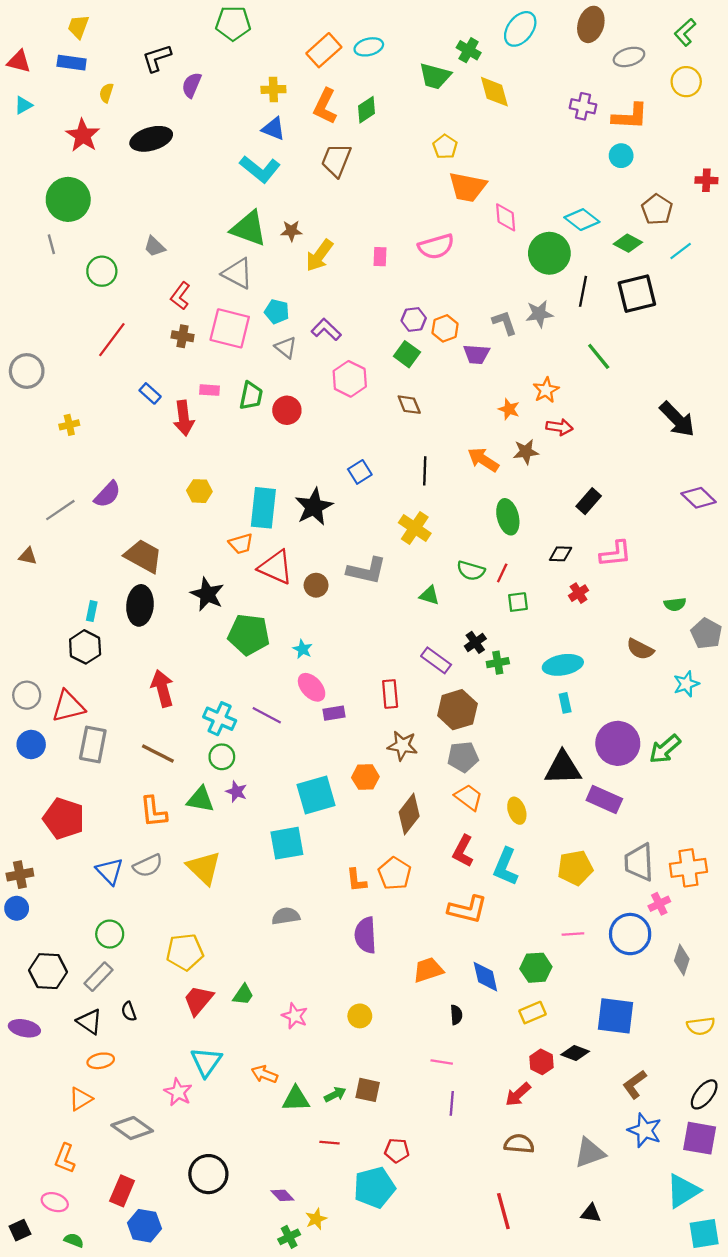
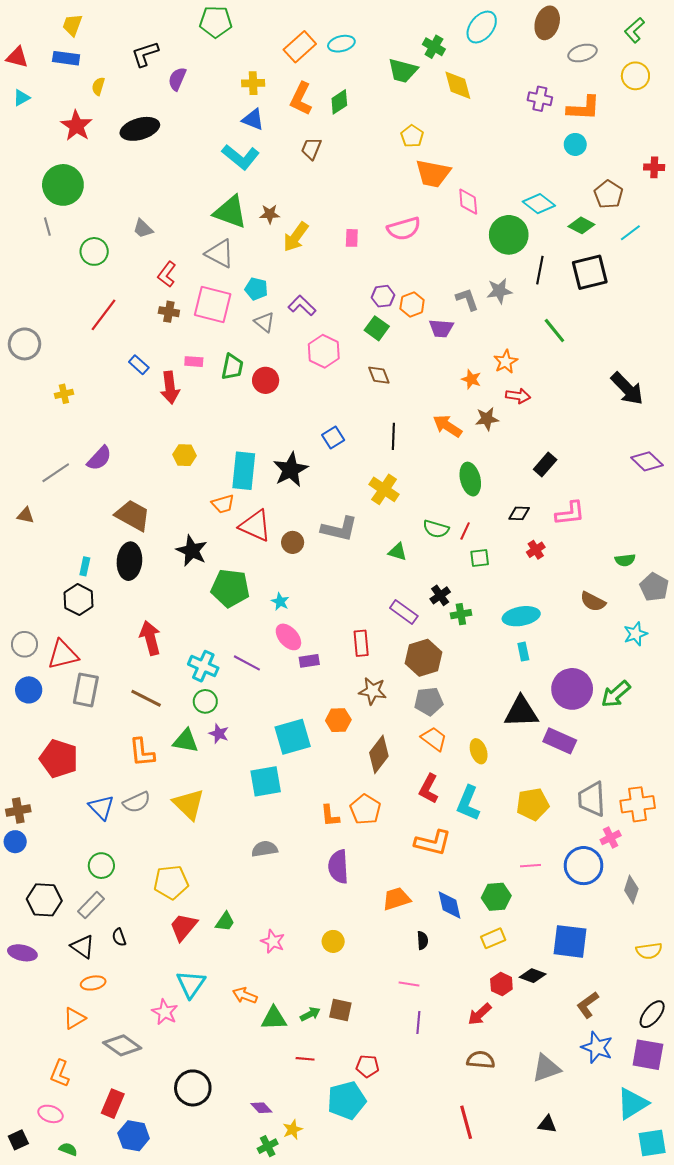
brown trapezoid: (336, 160) -> (311, 149), size x0.7

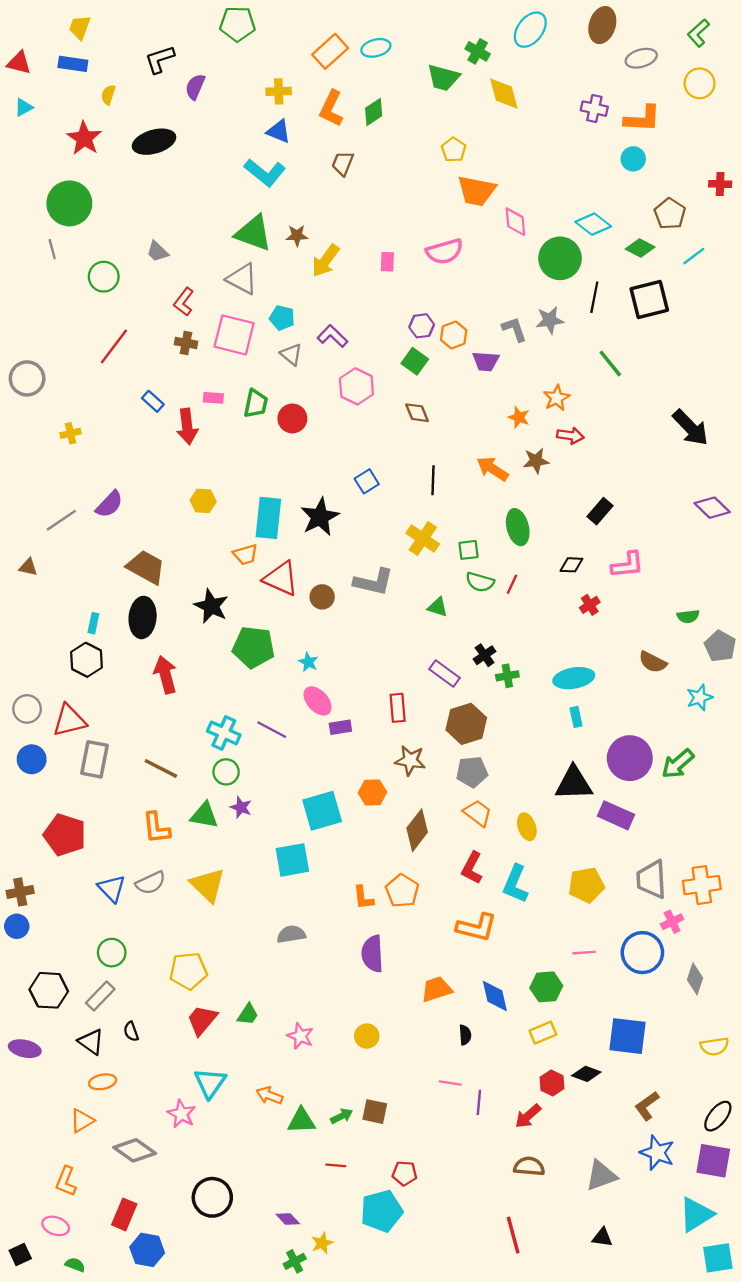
green square: (480, 558) -> (469, 550), moved
red arrow: (150, 638) -> (165, 675), moved
purple line: (418, 1022) -> (479, 1102), moved

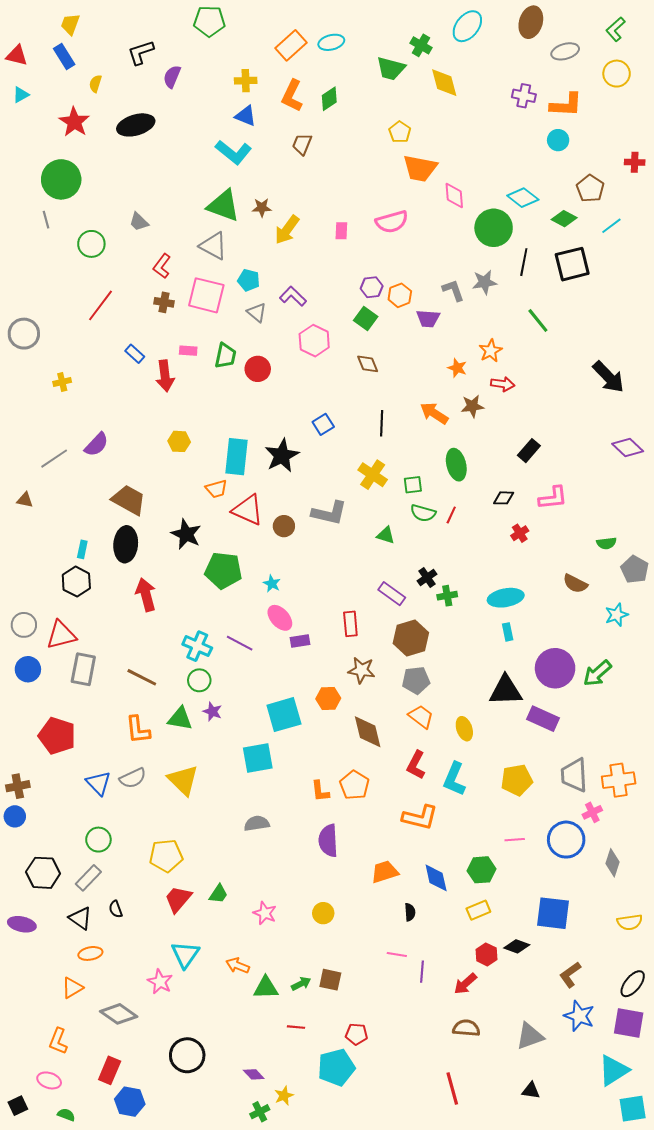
blue rectangle: (73, 64) -> (64, 56), turned 50
brown diamond: (417, 830) -> (368, 732), turned -51

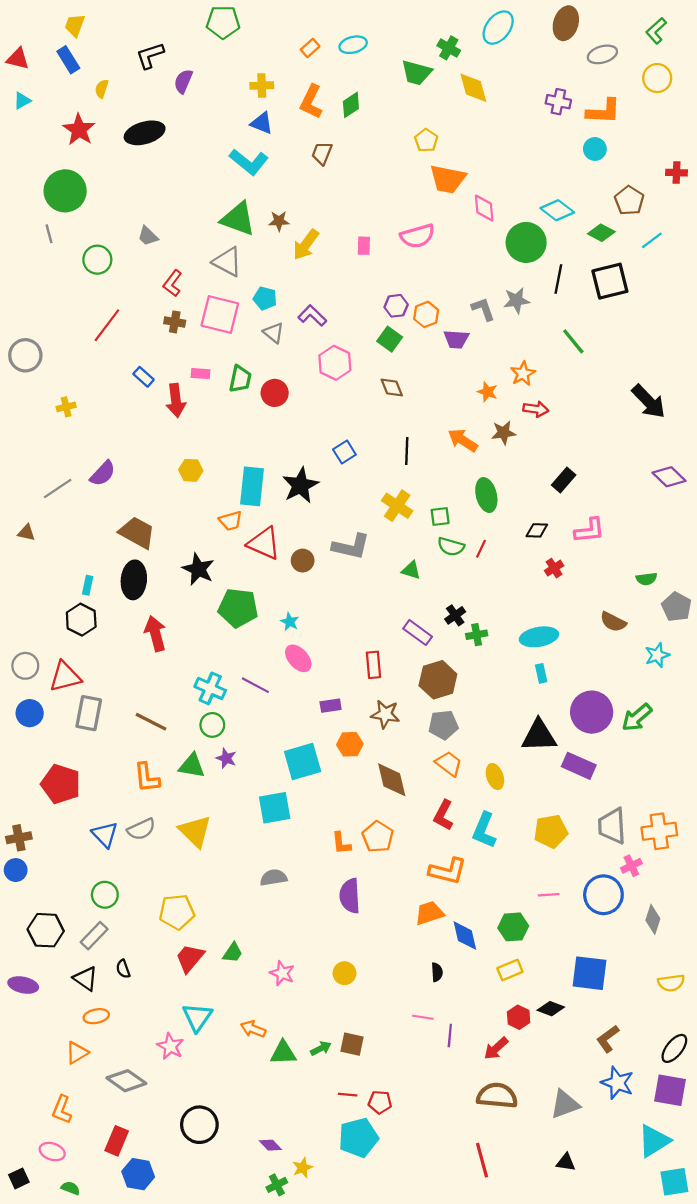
orange rectangle: (291, 45) -> (310, 48), size x0.6
purple rectangle: (300, 641) -> (331, 706), moved
orange trapezoid: (385, 872) -> (429, 913), moved
red line: (296, 1027) -> (348, 1095), moved
brown semicircle: (466, 1028) -> (497, 1096), size x1.4

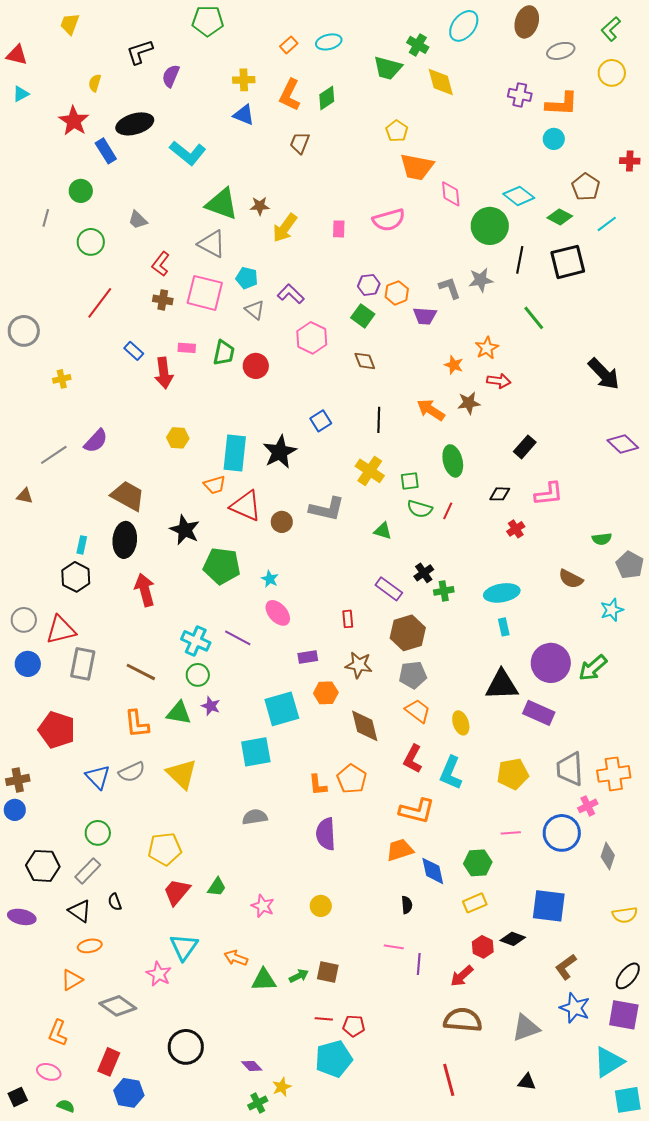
blue rectangle: (68, 60) -> (106, 151), moved
cyan L-shape: (249, 162) -> (188, 153), moved
green circle: (65, 191) -> (81, 191), moved, size x0.6
gray line: (49, 234) -> (46, 218), turned 30
red rectangle: (373, 665) -> (348, 619), size x0.7

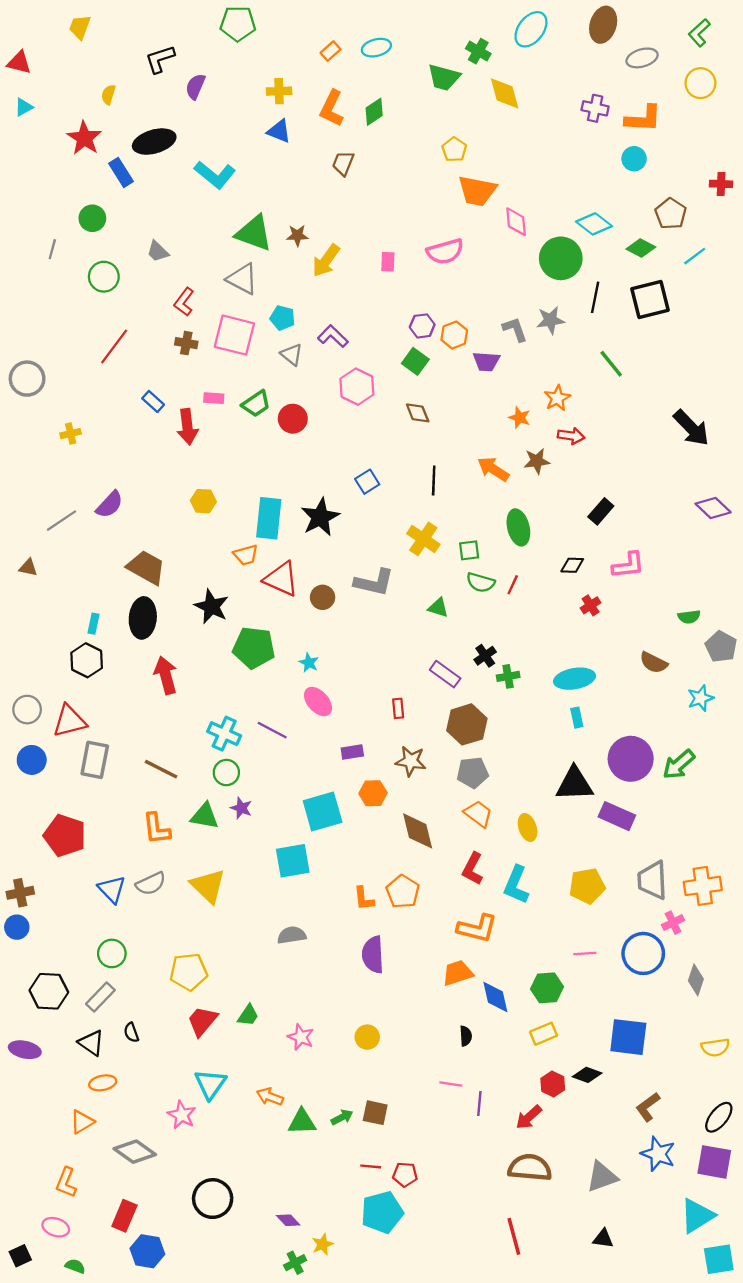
green trapezoid: (224, 353) -> (256, 404), turned 44

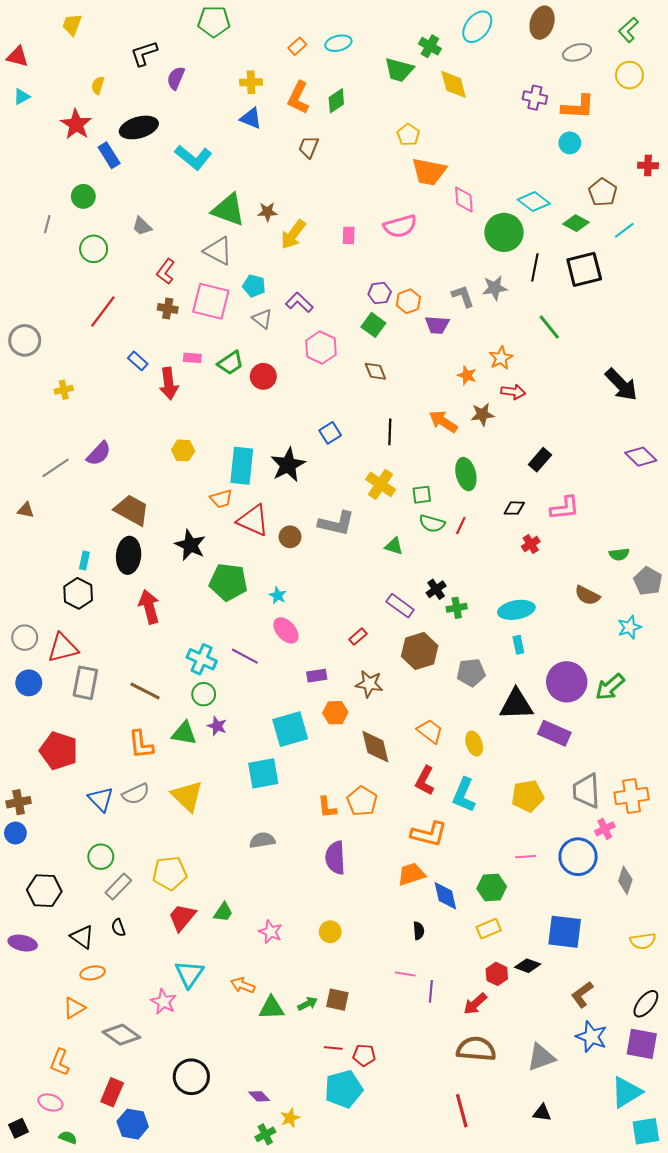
red rectangle: (398, 708) -> (358, 637), turned 54
gray pentagon: (473, 773) -> (471, 673), moved
gray rectangle: (100, 997) -> (118, 887), moved

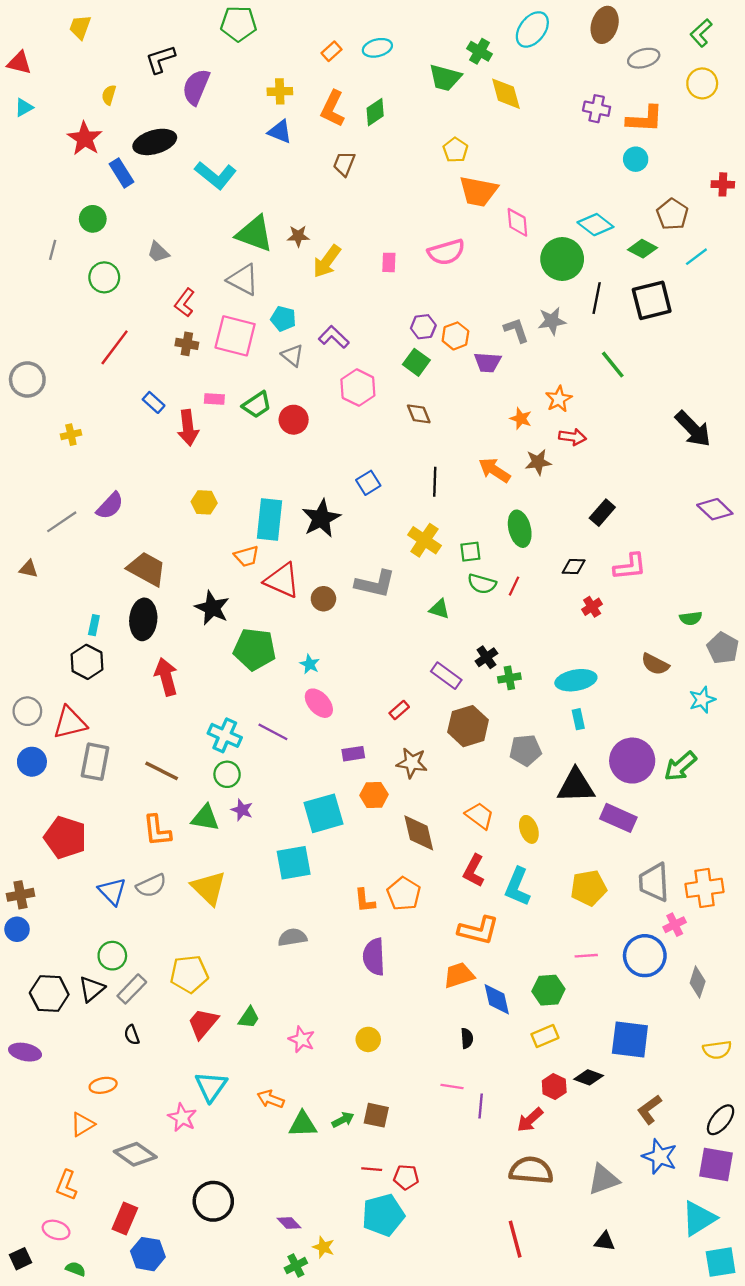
purple semicircle: (176, 78) -> (196, 87), size x1.4
black triangle: (82, 937) -> (92, 989), moved, turned 45
yellow star: (290, 1118) -> (323, 1247), turned -30

